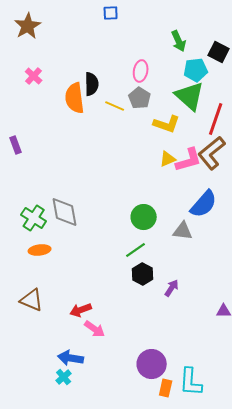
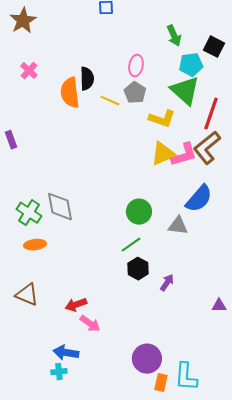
yellow triangle: (168, 159) -> (163, 154), size x1.5
cyan cross: (64, 377) -> (59, 372), turned 35

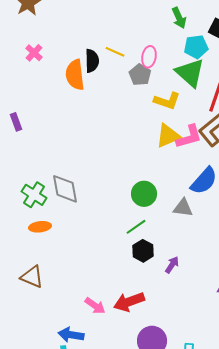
pink ellipse: (136, 66) -> (149, 57), moved
yellow line: (110, 101) -> (115, 52), moved
red arrow: (76, 305) -> (129, 302), moved, size x1.4

